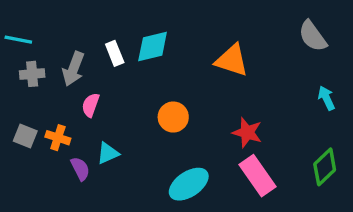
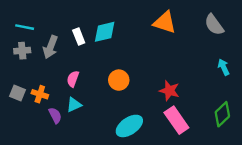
cyan line: (18, 40) -> (25, 27), moved
orange triangle: (232, 60) -> (165, 22), moved
pink semicircle: (91, 105) -> (73, 79), moved

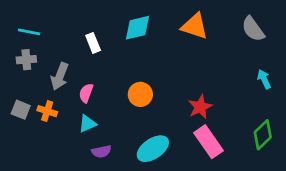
cyan diamond: (105, 32) -> (138, 28), moved
gray arrow: (50, 47) -> (60, 76), moved
red star: (169, 91) -> (200, 107), turned 30
purple semicircle: (55, 115) -> (101, 151), moved, turned 105

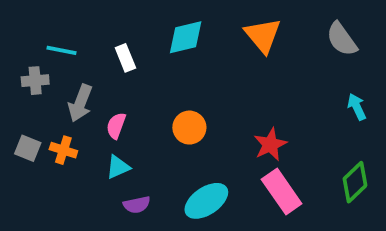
orange triangle: (195, 26) -> (263, 35), turned 32
cyan line: (29, 32) -> (62, 50), moved

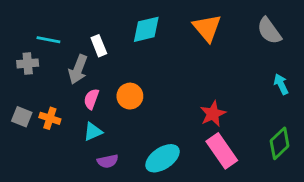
gray arrow: (80, 103) -> (78, 69), moved
orange circle: (189, 128) -> (130, 96), moved

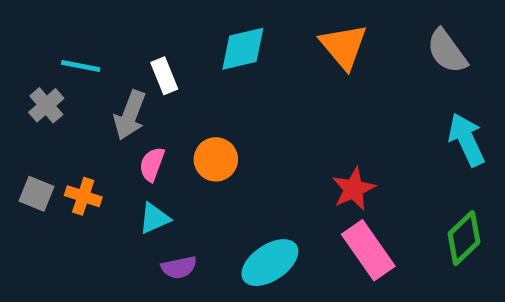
gray cross: (28, 63) -> (46, 105), turned -36
cyan arrow: (281, 84) -> (467, 140), size x1.5

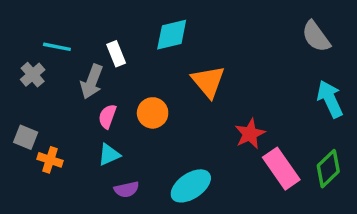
orange triangle: (344, 46) -> (208, 82), moved
orange cross: (83, 196) -> (50, 160), moved
pink rectangle: (368, 250) -> (281, 169), moved

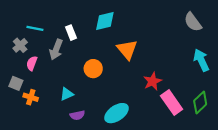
pink semicircle: (107, 116) -> (32, 63), moved

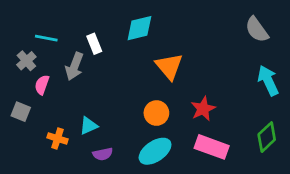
orange circle: (93, 69) -> (156, 113), moved
orange cross: (31, 97) -> (57, 138), moved
pink rectangle: (172, 102) -> (212, 147), moved, turned -35

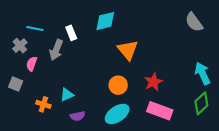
cyan arrow: (268, 80) -> (202, 73), moved

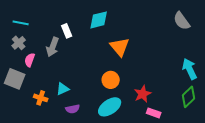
cyan line: (35, 29) -> (21, 23), moved
red star: (153, 82) -> (143, 94), moved
gray square: (16, 84) -> (15, 79), size x1.5
pink rectangle: (160, 111) -> (154, 113), moved, size x0.6

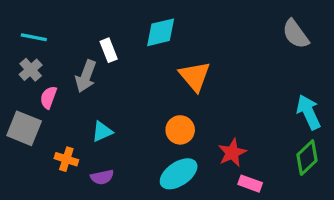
cyan triangle: (63, 89) -> (102, 132), moved
purple semicircle: (73, 109) -> (102, 177), moved

